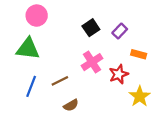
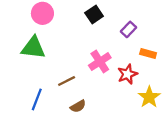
black square: (91, 28) -> (94, 14), moved
blue line: (31, 86) -> (37, 99), moved

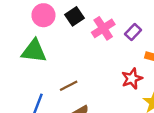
black square: (94, 14) -> (75, 16), moved
pink cross: (100, 62) -> (103, 28), moved

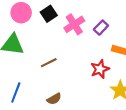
brown line: (69, 86) -> (49, 63), moved

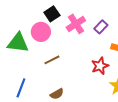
pink circle: (21, 13) -> (41, 32), moved

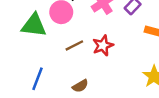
red star: (100, 66) -> (103, 45), moved

